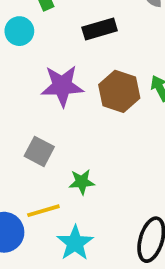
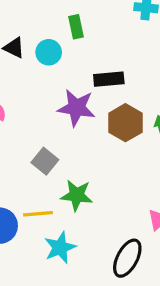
black rectangle: (100, 29) -> (109, 79), moved
green star: (82, 182) -> (77, 195), size x1.4

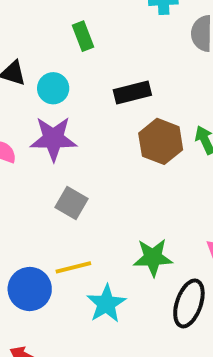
cyan circle: (49, 52) -> (53, 88), moved
purple star: (76, 108) -> (53, 139), moved
green star: (77, 195) -> (153, 257), moved

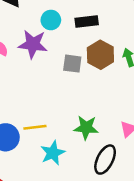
cyan circle: (53, 88) -> (51, 20), moved
gray square: (71, 203) -> (72, 64), moved, turned -30

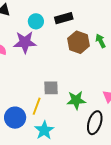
gray square: (72, 64) -> (51, 88), moved
yellow line: (35, 127) -> (37, 106), turned -54
cyan star: (53, 153) -> (44, 130), moved

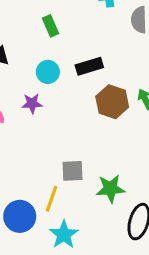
purple star: (25, 42) -> (32, 103), size x0.6

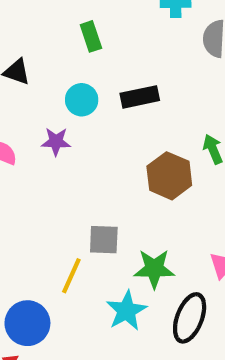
brown hexagon: (112, 102) -> (169, 176), moved
blue circle: (20, 216) -> (27, 323), moved
cyan star: (64, 235) -> (126, 311), moved

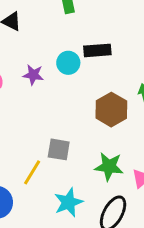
cyan circle: (82, 100) -> (68, 63), moved
green star: (154, 269) -> (109, 167), moved

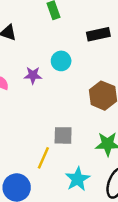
black rectangle: (97, 50) -> (98, 34), moved

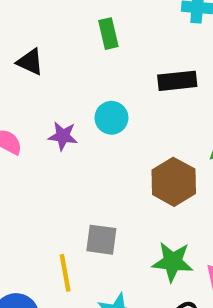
yellow line: (43, 158) -> (65, 273), turned -40

